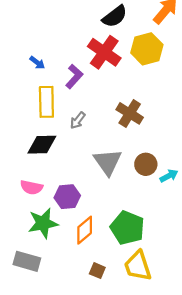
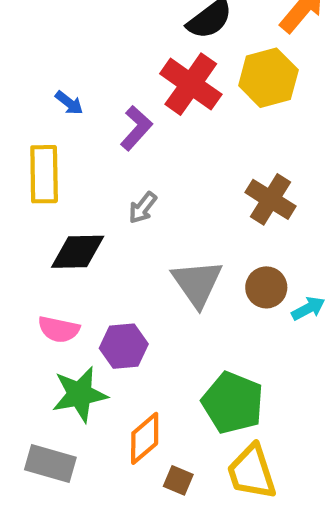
yellow rectangle: (46, 102) -> (44, 174), moved
brown cross: (130, 113) -> (270, 199), moved
orange diamond: (85, 230) -> (145, 438), moved

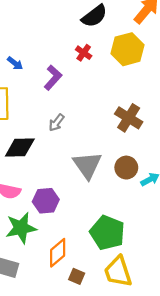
red cross: (191, 84) -> (84, 53), size x0.5

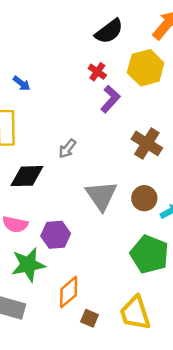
purple L-shape: (53, 78) -> (110, 99), moved
green pentagon: (107, 233) -> (150, 254), moved

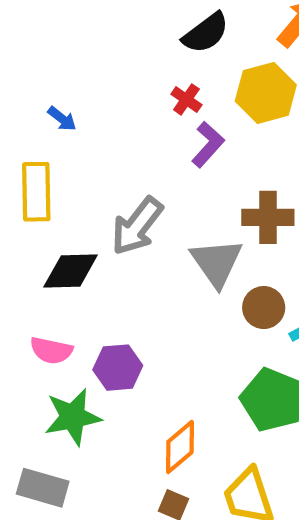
brown cross: (147, 143) -> (268, 217), turned -32
gray arrow: (67, 149) -> (137, 226), size x1.8
gray triangle: (101, 196) -> (216, 262), moved
orange diamond: (69, 292) -> (180, 447), moved

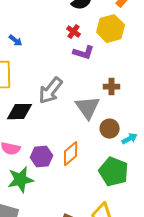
purple L-shape: (208, 144) -> (84, 53), turned 65
brown cross: (268, 217) -> (112, 87), size x0.7
orange diamond: (180, 447) -> (71, 154), moved

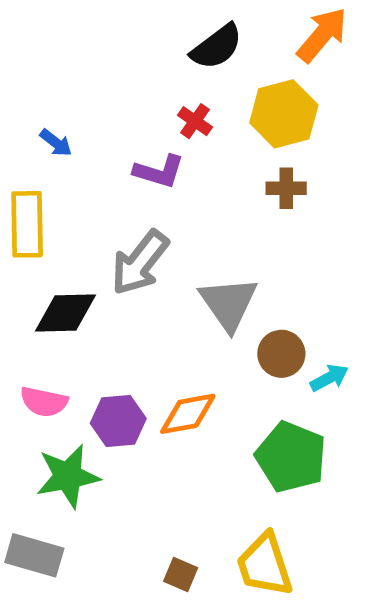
purple L-shape: (84, 53) -> (159, 171), moved
brown cross: (112, 87) -> (286, 188), moved
orange diamond: (71, 154) -> (188, 414), turned 30

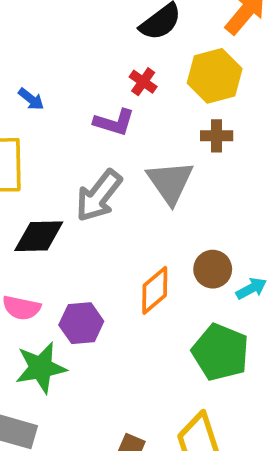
gray triangle: (229, 303) -> (170, 182), moved
orange diamond: (188, 414) -> (155, 290), moved, turned -30

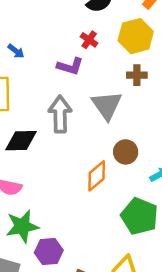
gray arrow: (99, 196) -> (60, 114), turned 141
brown circle: (213, 269) -> (126, 152), moved
purple hexagon: (81, 323) -> (49, 251), moved

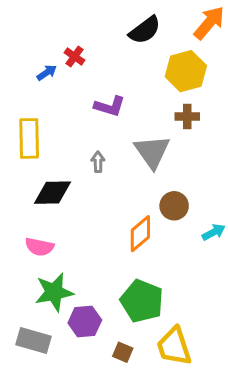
red cross: (89, 40) -> (75, 56), moved
blue arrow: (16, 51) -> (47, 73), moved, turned -72
gray arrow: (60, 114) -> (98, 162), size x0.5
green pentagon: (139, 216) -> (142, 301), moved

